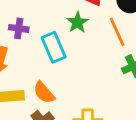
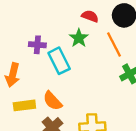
purple cross: (19, 28) -> (37, 45), moved

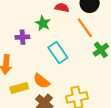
green star: (79, 38) -> (43, 23), moved
cyan rectangle: (59, 61) -> (58, 53), moved

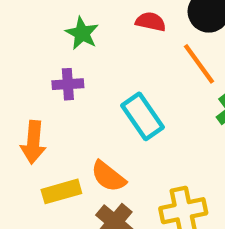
green star: (43, 23) -> (82, 33), moved

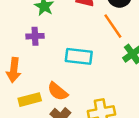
cyan rectangle: (143, 116) -> (79, 56), turned -50

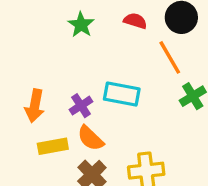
purple cross: (35, 36) -> (81, 106), moved, turned -35

